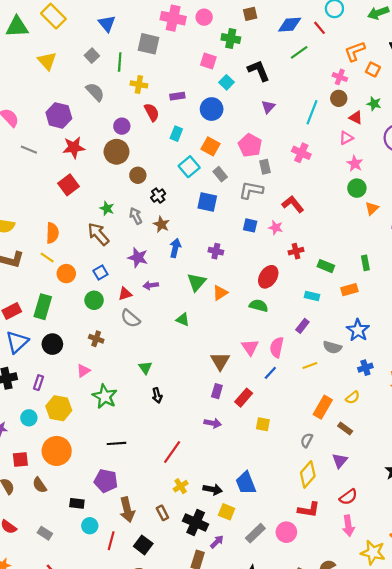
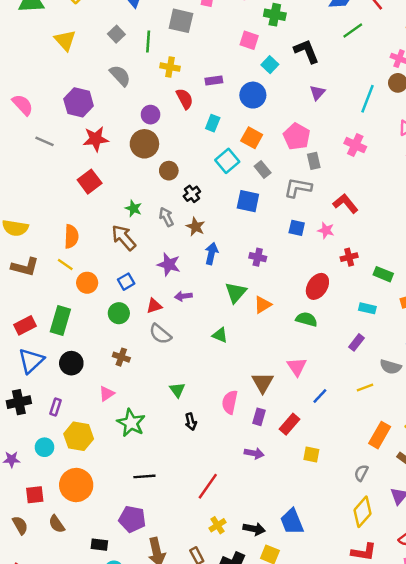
pink semicircle: (277, 347) -> (230, 402), moved

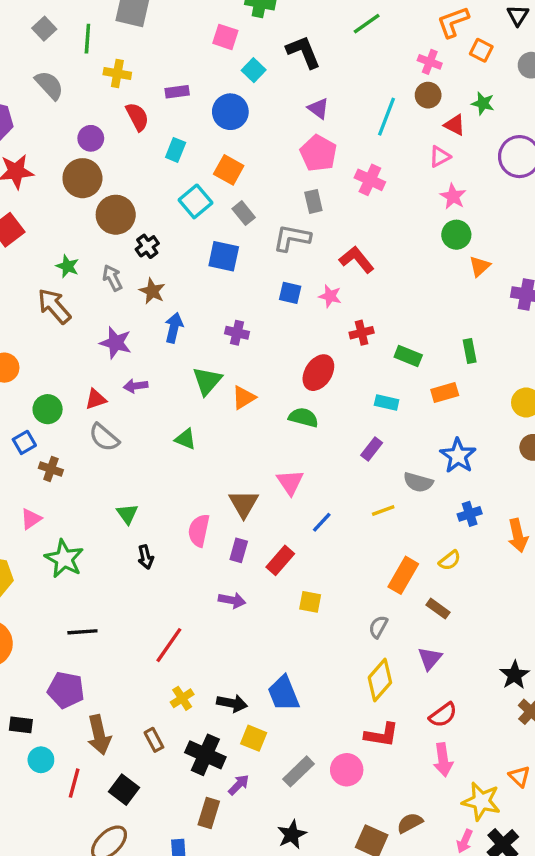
purple triangle: (317, 93) -> (318, 108), turned -35
pink pentagon: (297, 137) -> (318, 153), moved
brown circle: (169, 171) -> (116, 215), size x1.5
blue square: (126, 282) -> (24, 442), moved

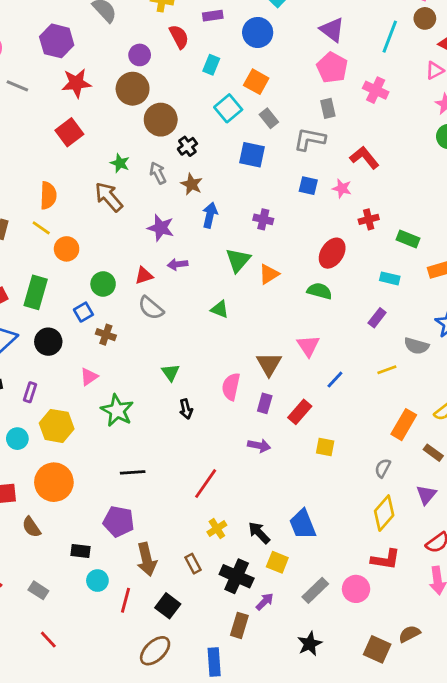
purple triangle: (318, 108) -> (332, 30), size x1.4
black arrow: (232, 703) -> (259, 533), turned -145

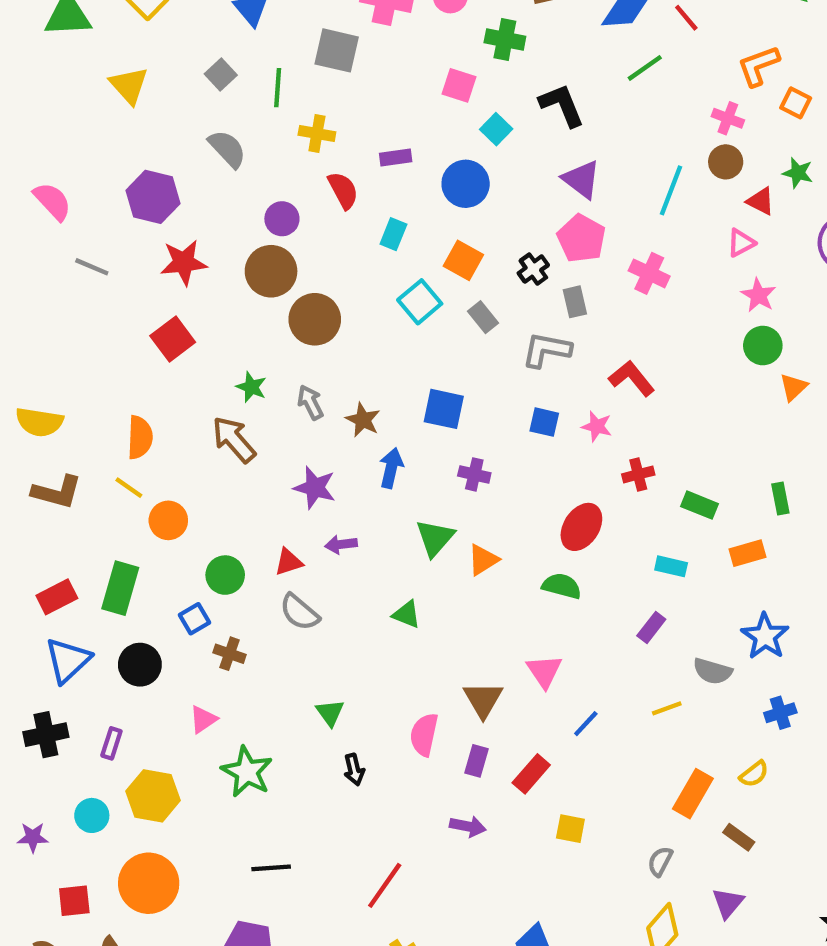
black cross: (187, 146) -> (533, 269), moved
blue square: (252, 155) -> (444, 409), moved

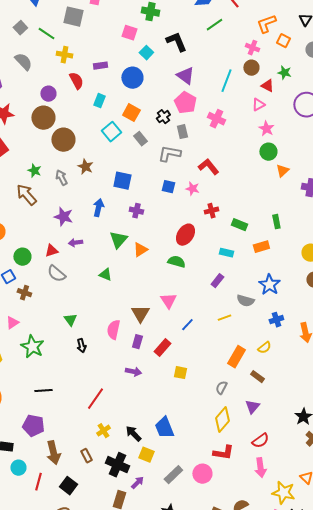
green line: (278, 88) -> (46, 34), turned -60
brown star: (363, 420) -> (85, 167), moved

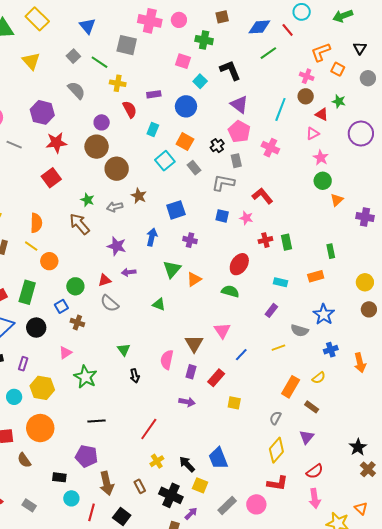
gray arrow: (61, 178) -> (115, 207), turned -77
blue square: (122, 181) -> (176, 210), turned -30
green rectangle: (239, 225) -> (287, 242), moved, turned 56

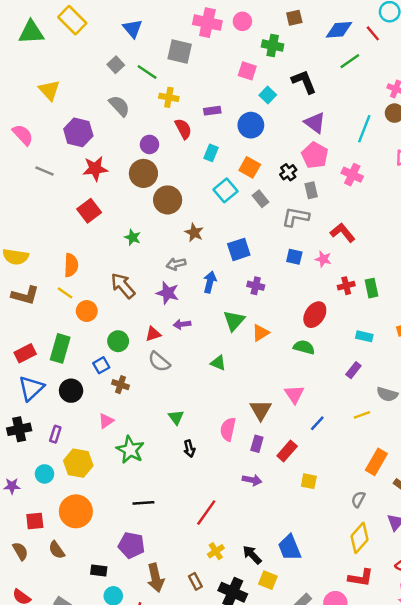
yellow triangle: (31, 61) -> (49, 90), moved
gray arrow: (115, 207) -> (176, 264), moved
brown arrow: (79, 224) -> (123, 286), moved

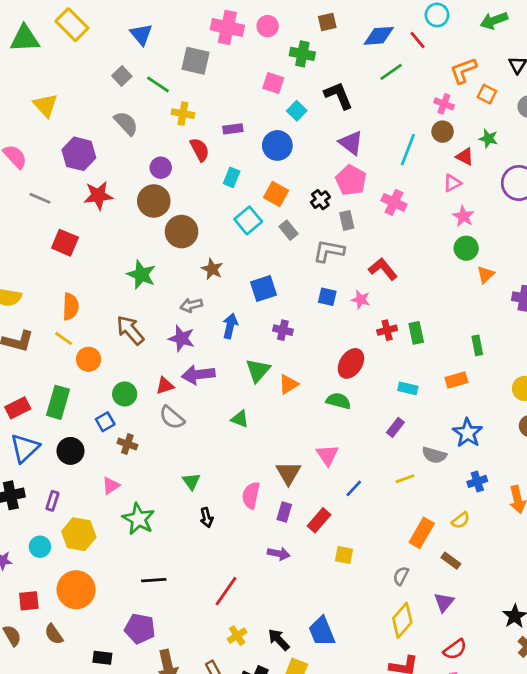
red square: (89, 211) -> (65, 243), moved, turned -30
green star: (133, 237) -> (141, 275), size x1.5
purple arrow: (182, 324) -> (198, 375), size x1.6

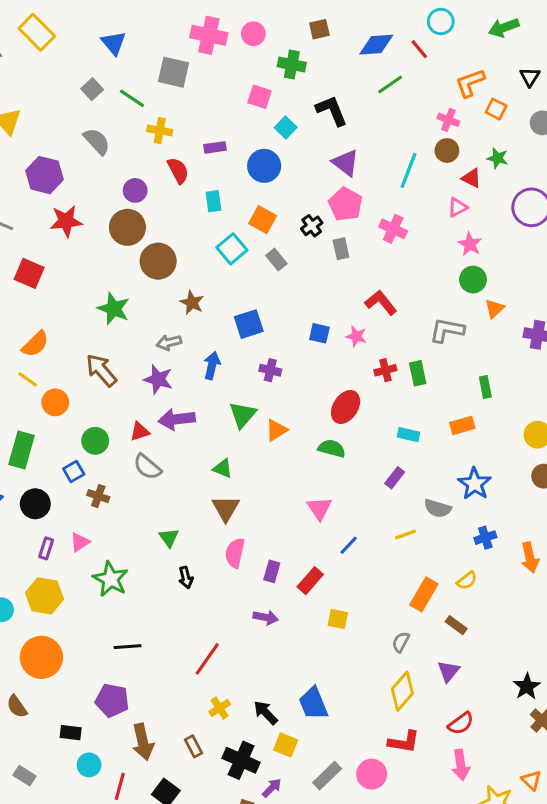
cyan rectangle: (232, 177) -> (213, 201), turned -30
gray L-shape: (329, 251) -> (447, 330), moved
orange semicircle: (70, 307) -> (35, 344), turned 44
brown triangle: (288, 473) -> (226, 508), moved
purple rectangle: (52, 501) -> (46, 548), moved

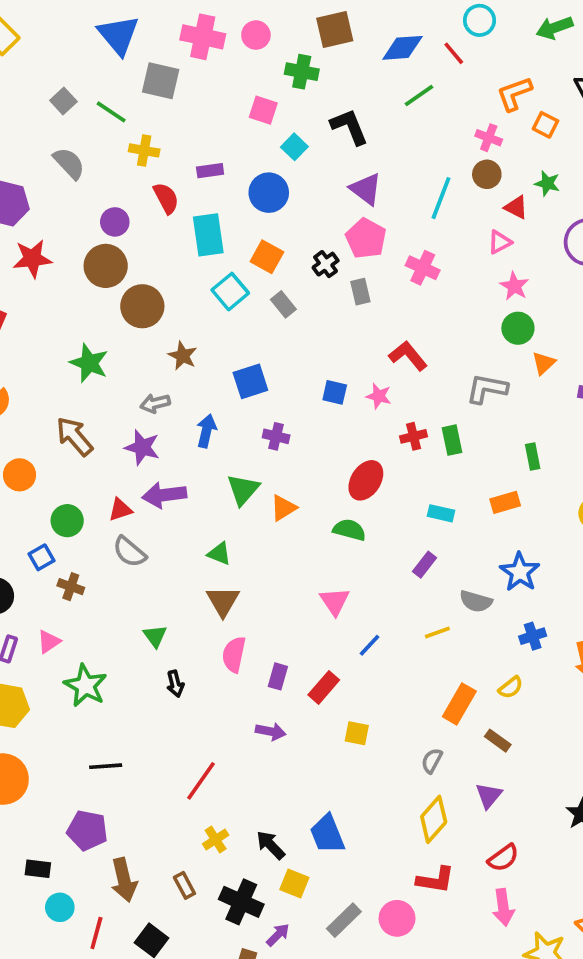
brown square: (319, 29) -> (335, 30), size x1.5
blue triangle: (114, 43) -> (118, 35), moved, size x1.4
cyan rectangle: (213, 201) -> (208, 235), size x1.6

